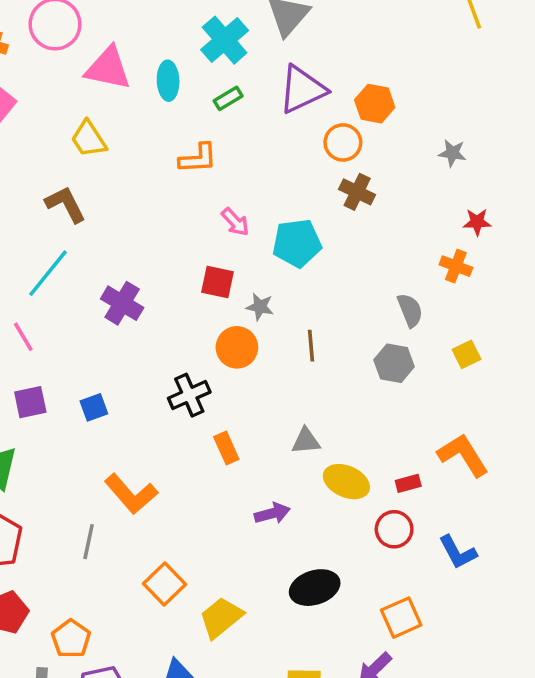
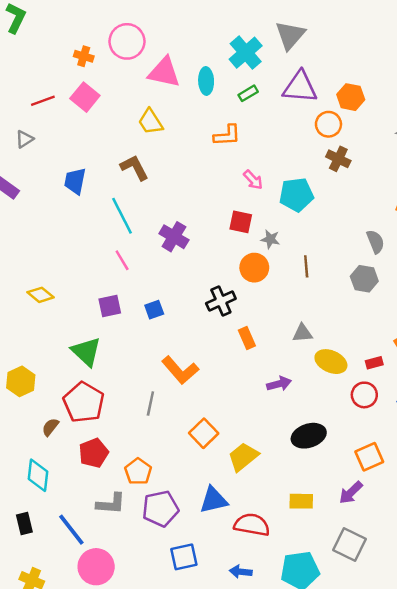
purple triangle: (302, 90) -> (300, 87), turned 30
cyan line: (48, 273) -> (122, 216), turned -66
pink line: (23, 337) -> (122, 260), moved

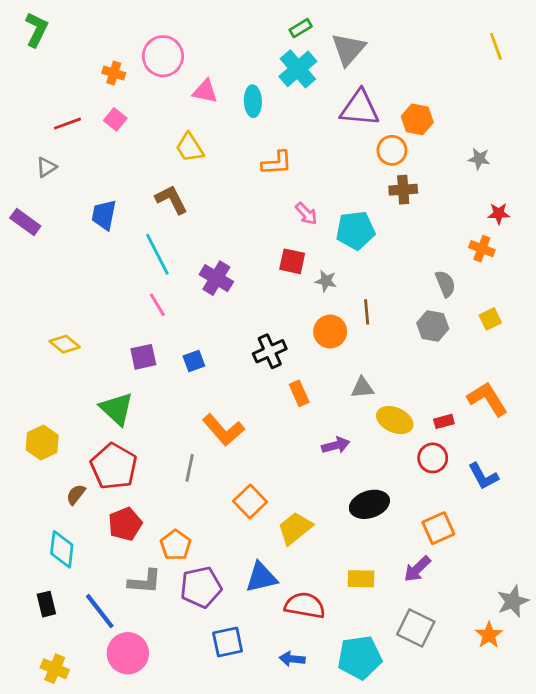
pink triangle: (164, 72) -> (205, 91), size x0.7
green rectangle: (248, 93) -> (301, 28), moved
pink square: (85, 97) -> (115, 119), size x0.7
brown cross: (338, 159) -> (403, 190), turned -30
orange circle: (254, 268) -> (330, 332), moved

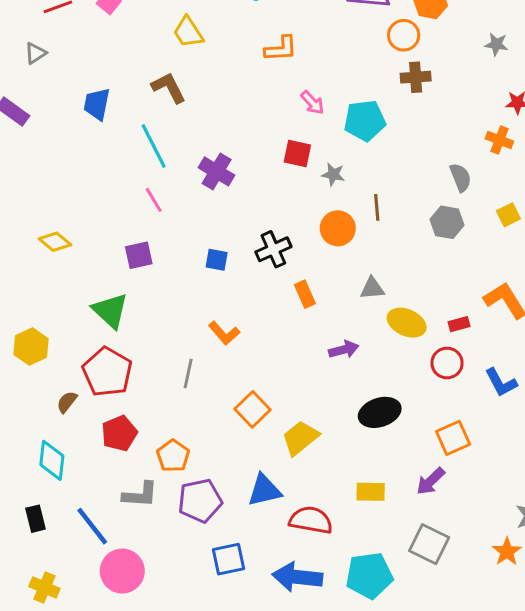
blue square: (194, 361) -> (217, 260), moved, turned 30
orange L-shape: (223, 430) -> (224, 333), size x0.7
blue arrow: (292, 659) -> (297, 577), size x1.8

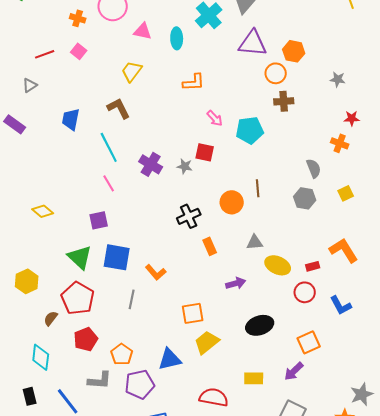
yellow trapezoid: (188, 32) -> (132, 71), turned 70
gray star: (333, 174) -> (185, 166), moved
blue square: (217, 260) -> (117, 257), moved, size x1.8
orange square: (252, 409) -> (193, 313), moved, turned 35
blue triangle: (264, 490) -> (170, 359), moved

